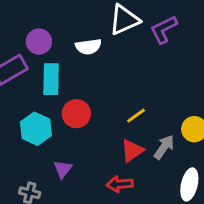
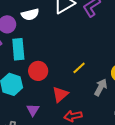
white semicircle: (88, 47) -> (30, 14), moved
red triangle: (132, 151) -> (60, 94), moved

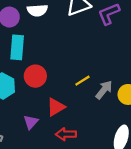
gray arrow: (101, 87) -> (104, 90), moved
purple triangle: (33, 110) -> (31, 122), moved

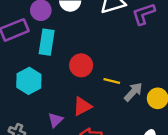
red circle: (35, 76) -> (81, 65), moved
yellow line: (82, 81) -> (112, 81), turned 42

